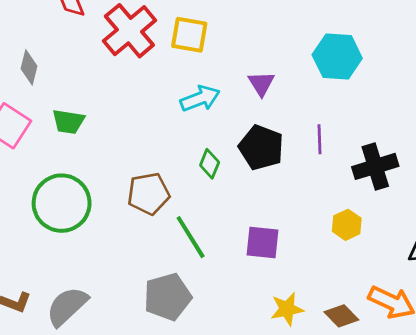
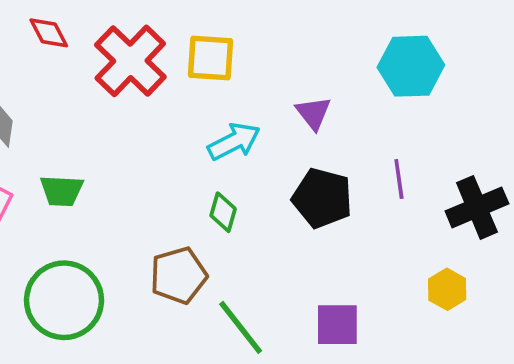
green diamond: (210, 164) -> (223, 212), moved

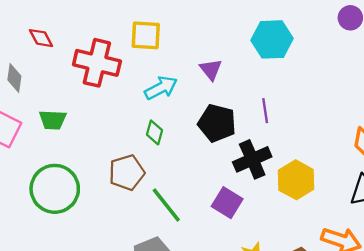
red diamond: (49, 33) -> (41, 38), moved
red cross: (130, 61) -> (97, 63), moved, turned -30
black cross: (477, 207) -> (252, 159), moved
yellow hexagon: (447, 289) -> (296, 180), size x1.5
purple square: (337, 325) -> (227, 203), turned 32

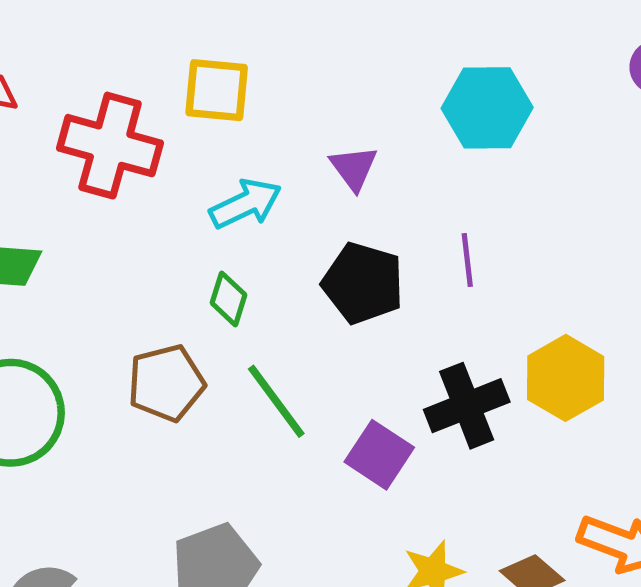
black cross: (252, 159) -> (467, 406), moved
yellow hexagon: (296, 180) -> (566, 378), moved
green line: (166, 205) -> (276, 401), moved

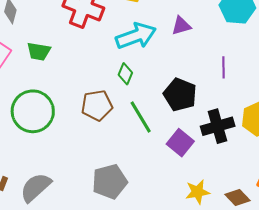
purple triangle: (354, 168) -> (181, 26), turned 45
cyan arrow: (246, 204) -> (136, 36), size x1.4
black pentagon: (363, 283) -> (180, 95), moved

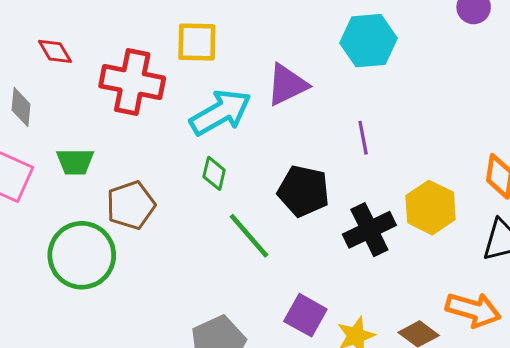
purple triangle: (181, 26) -> (287, 85), size x1.4
brown pentagon: (97, 105) -> (131, 205), moved
purple square: (180, 143) -> (305, 315), moved

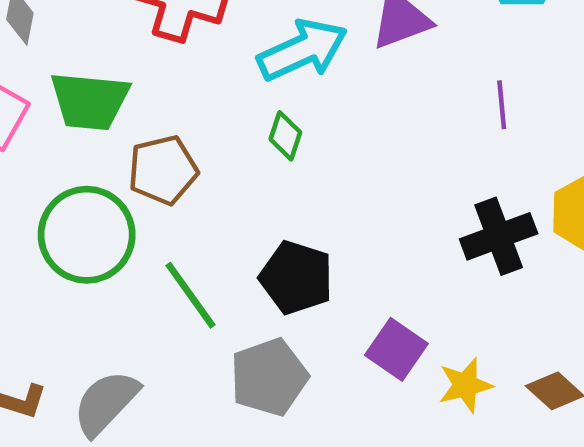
green trapezoid: (75, 162) -> (90, 101), size x1.5
black pentagon: (304, 191) -> (296, 278), moved
green line: (249, 236) -> (191, 295), moved

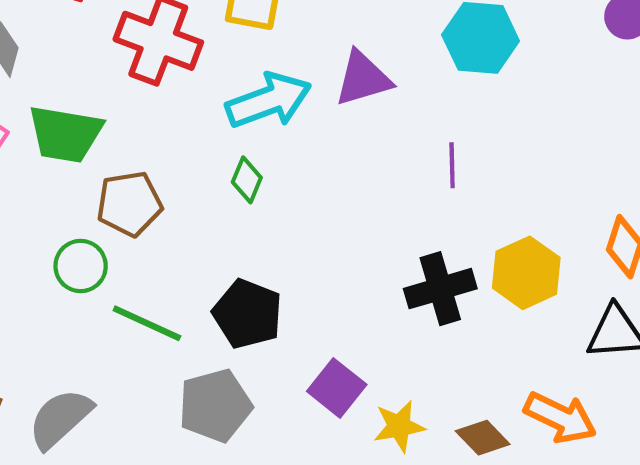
green circle: (87, 235) -> (81, 266), moved, size x0.6
green line: (191, 295) -> (147, 323), turned -34

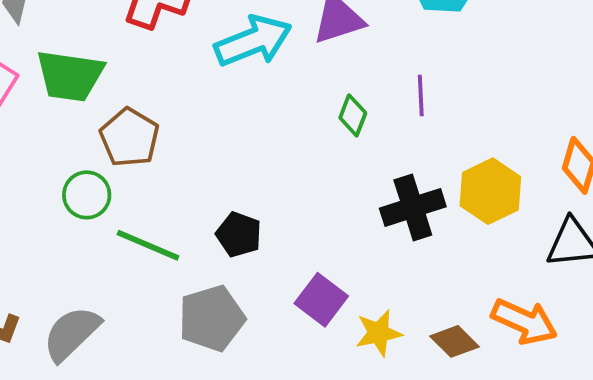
green diamond: (247, 180) -> (353, 115), moved
brown pentagon: (129, 204) -> (129, 137), turned -30
black pentagon: (248, 314) -> (239, 235), size x0.7

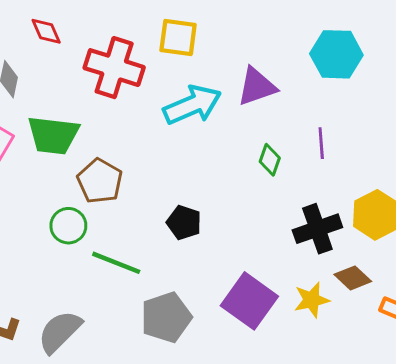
black pentagon: (239, 235) -> (184, 223), moved
purple square: (321, 300) -> (249, 301), size x1.4
yellow star: (379, 333) -> (312, 300), moved
brown diamond: (455, 341) -> (353, 278), moved

